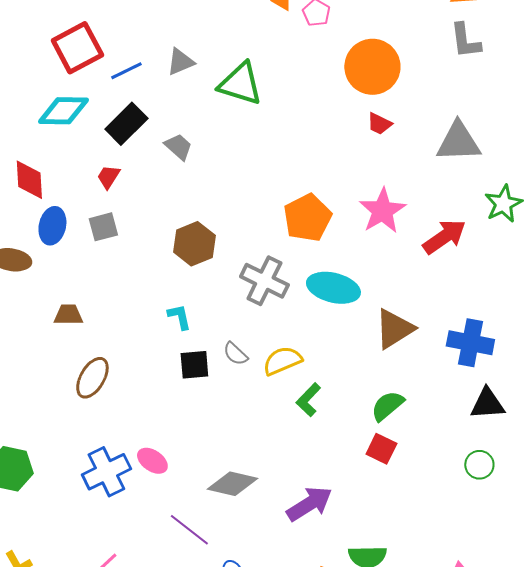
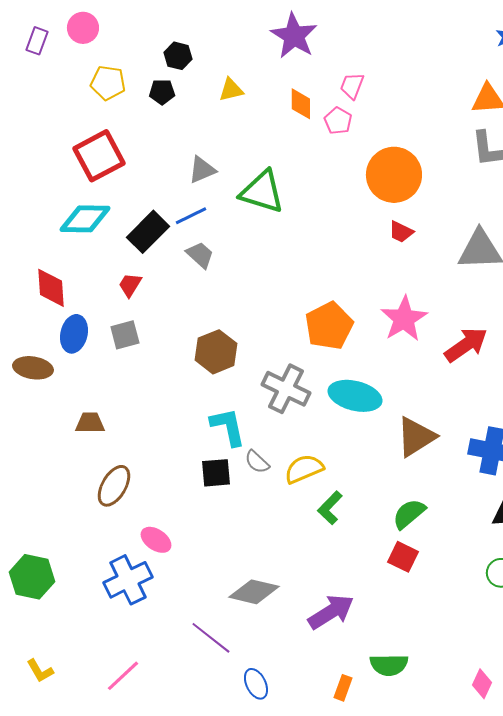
blue line: (126, 71) -> (191, 216), moved
cyan L-shape: (179, 317) -> (228, 427), moved, size x1.5
pink ellipse: (152, 461) -> (156, 540), moved

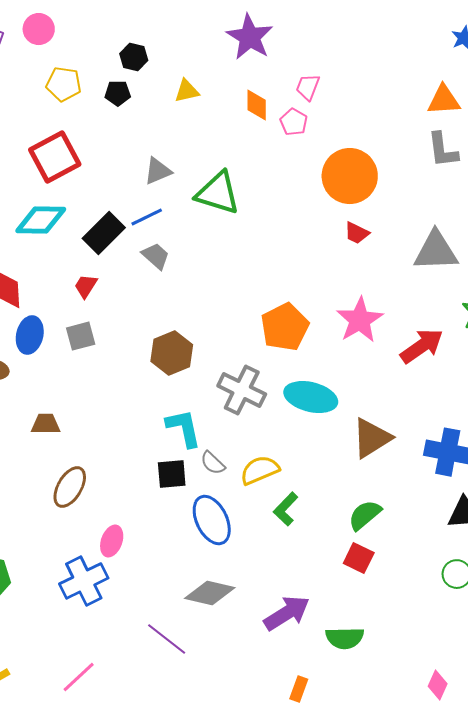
pink ellipse: (156, 540) -> (112, 541), turned 76
green semicircle: (389, 665) -> (345, 638), moved
blue ellipse: (256, 684) -> (212, 520), moved, size x1.6

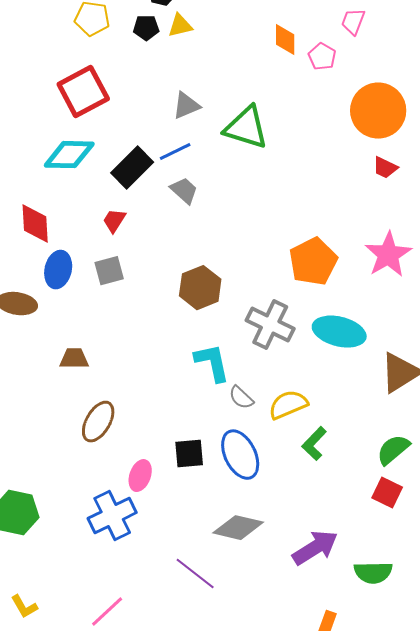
pink trapezoid: (308, 87) -> (353, 22), moved
yellow triangle: (187, 91) -> (180, 26), moved
black square: (172, 474) -> (189, 454), moved

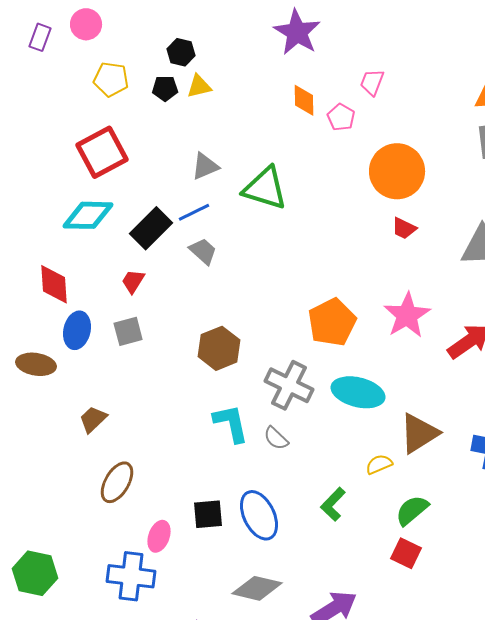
brown trapezoid: (74, 359) -> (93, 419), turned -44
gray semicircle: (241, 398) -> (276, 438), moved
yellow semicircle: (288, 405) -> (379, 464), moved, size x0.7
blue cross: (112, 516) -> (131, 576), turned 33

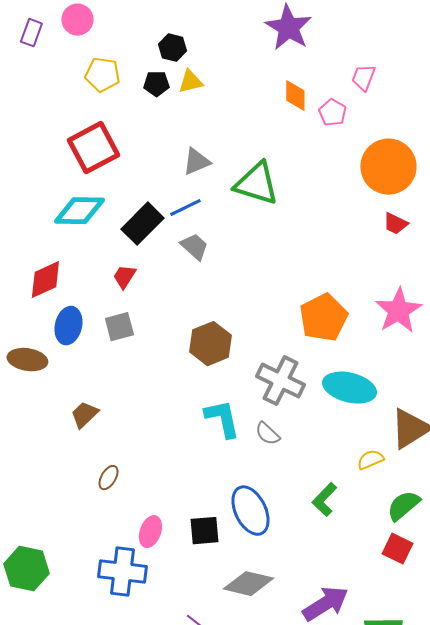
red diamond: (54, 284) -> (45, 280), turned 69
brown ellipse: (117, 482) -> (108, 478), size x0.6
black square: (208, 514) -> (204, 531), moved

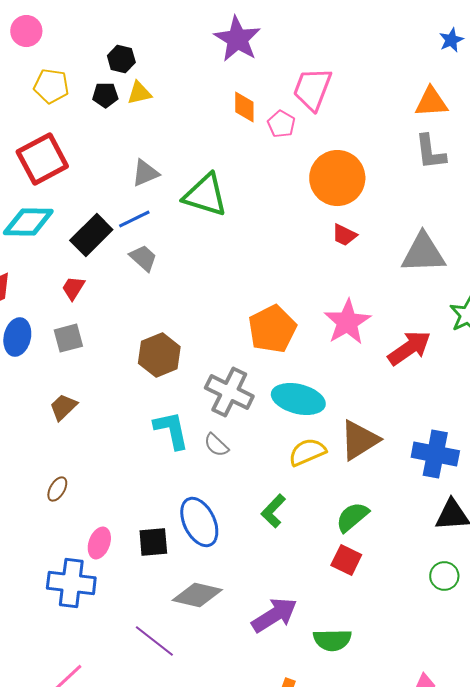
pink trapezoid: (363, 78) -> (312, 89), size x1.6
brown trapezoid: (84, 415) -> (63, 407), moved
yellow semicircle: (370, 460) -> (307, 452), moved, size x1.4

